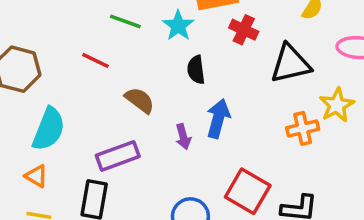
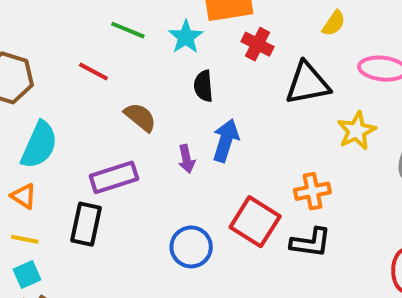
orange cross: (303, 128) -> (312, 191), moved

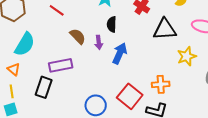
purple arrow: (187, 159) -> (99, 42), moved
yellow line: (25, 239) -> (12, 91), turned 64

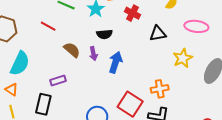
black semicircle: (112, 24) -> (104, 34), turned -91
black triangle: (165, 29) -> (158, 34), size x0.7
purple rectangle: (61, 65) -> (58, 81), size x0.7

